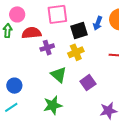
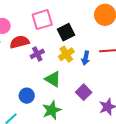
blue arrow: (98, 23) -> (86, 58), moved
purple square: (88, 83) -> (84, 92), moved
blue circle: (14, 86) -> (27, 96), moved

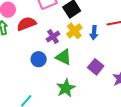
purple cross: (37, 54) -> (53, 36), moved
blue circle: (27, 96) -> (39, 59), moved

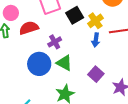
yellow cross: (74, 31) -> (95, 21), moved
blue circle: (39, 59) -> (39, 64), size x1.5

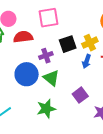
black square: (75, 15) -> (68, 44), moved

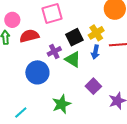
green triangle: (51, 78) -> (73, 59), moved

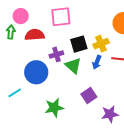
cyan line: (21, 113) -> (15, 93), moved

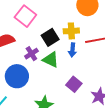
pink square: (61, 17) -> (25, 16), turned -30
yellow cross: (101, 44) -> (71, 31), turned 35

